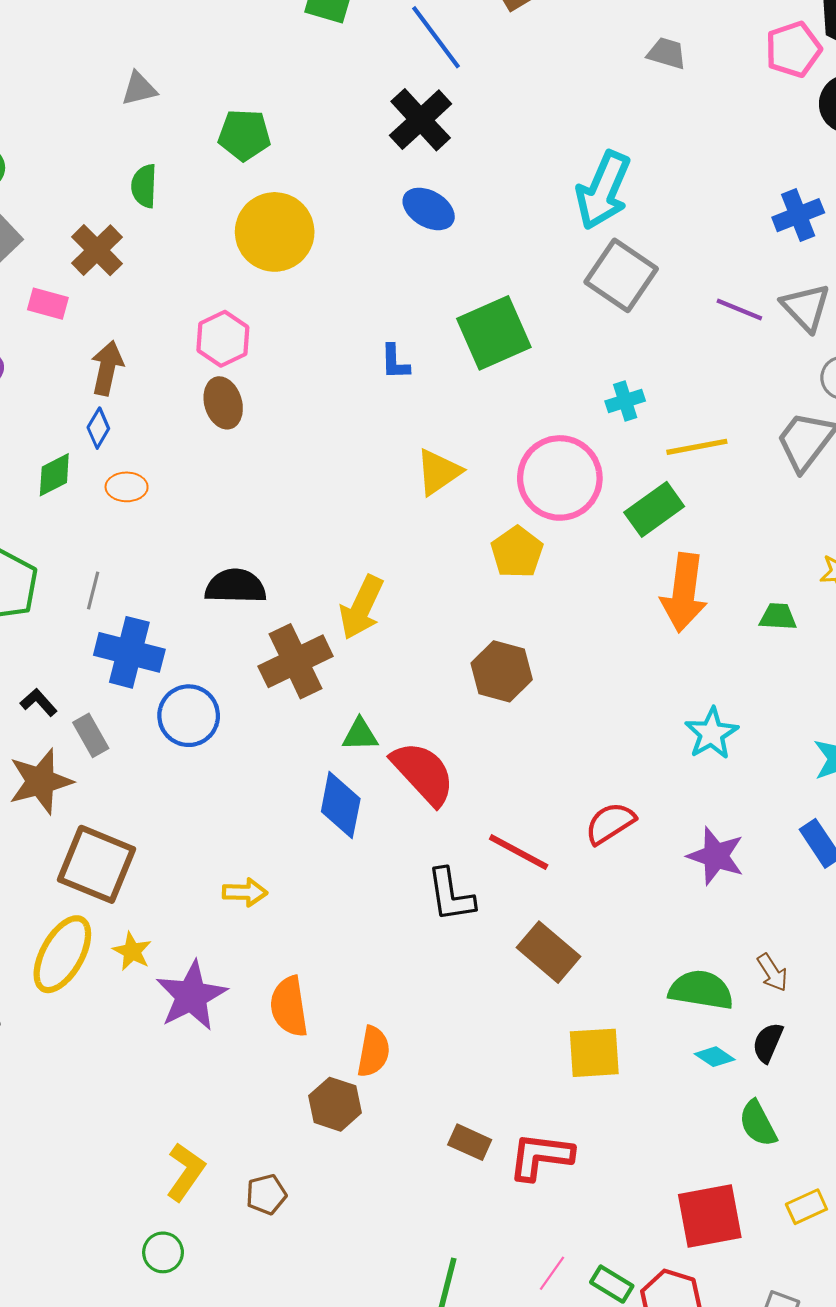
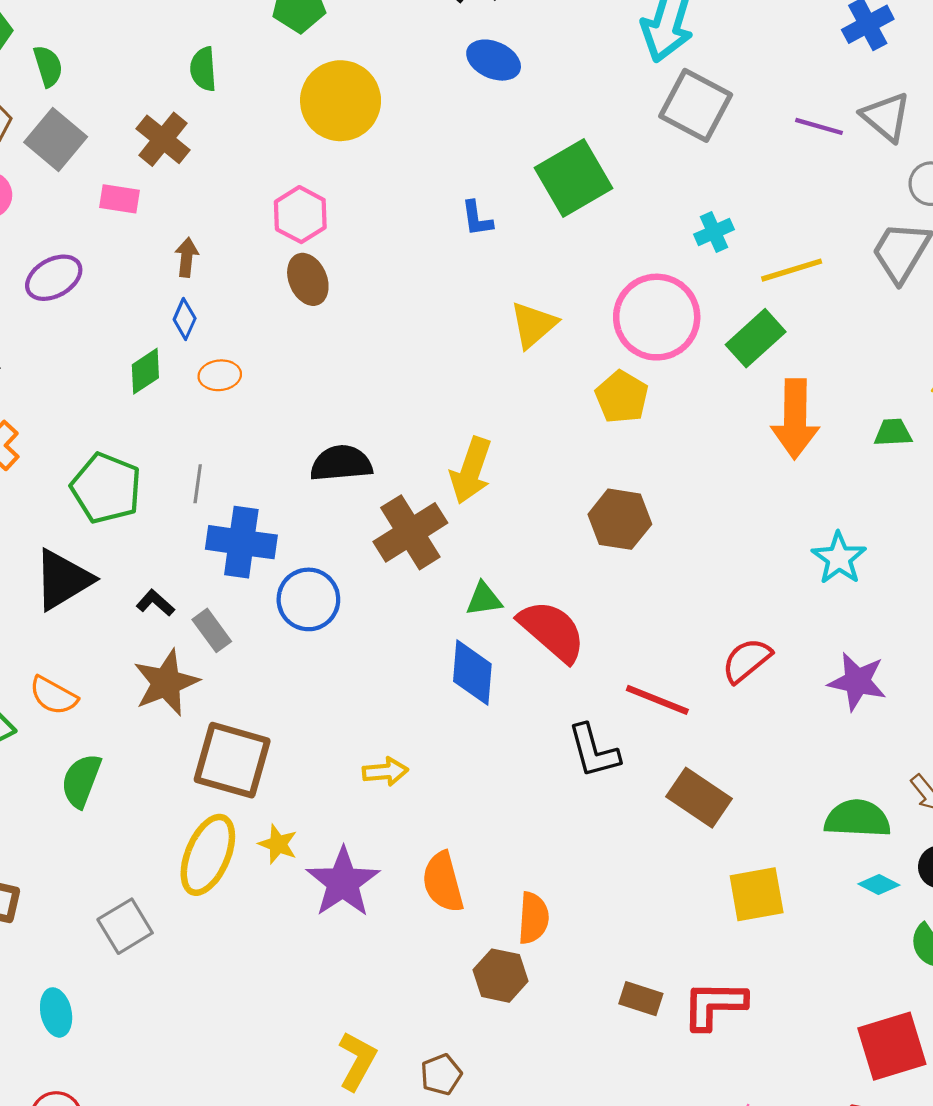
brown arrow: (107, 368) -> (187, 257), size x0.7

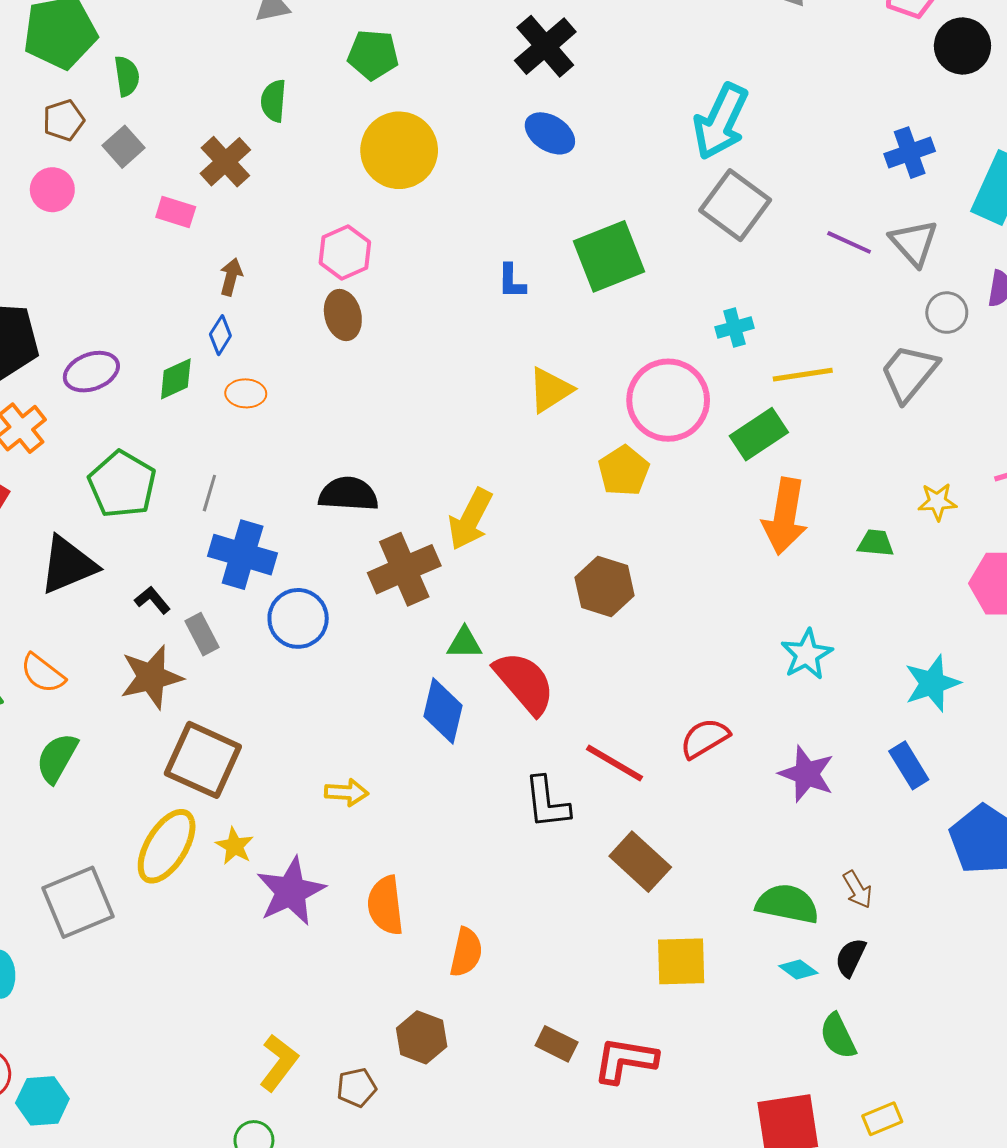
gray square: (56, 139) -> (124, 147), size x0.7
purple ellipse: (54, 278) -> (91, 372), moved
gray square: (125, 926) -> (78, 902), size x1.4
brown hexagon: (500, 976) -> (422, 1037), moved

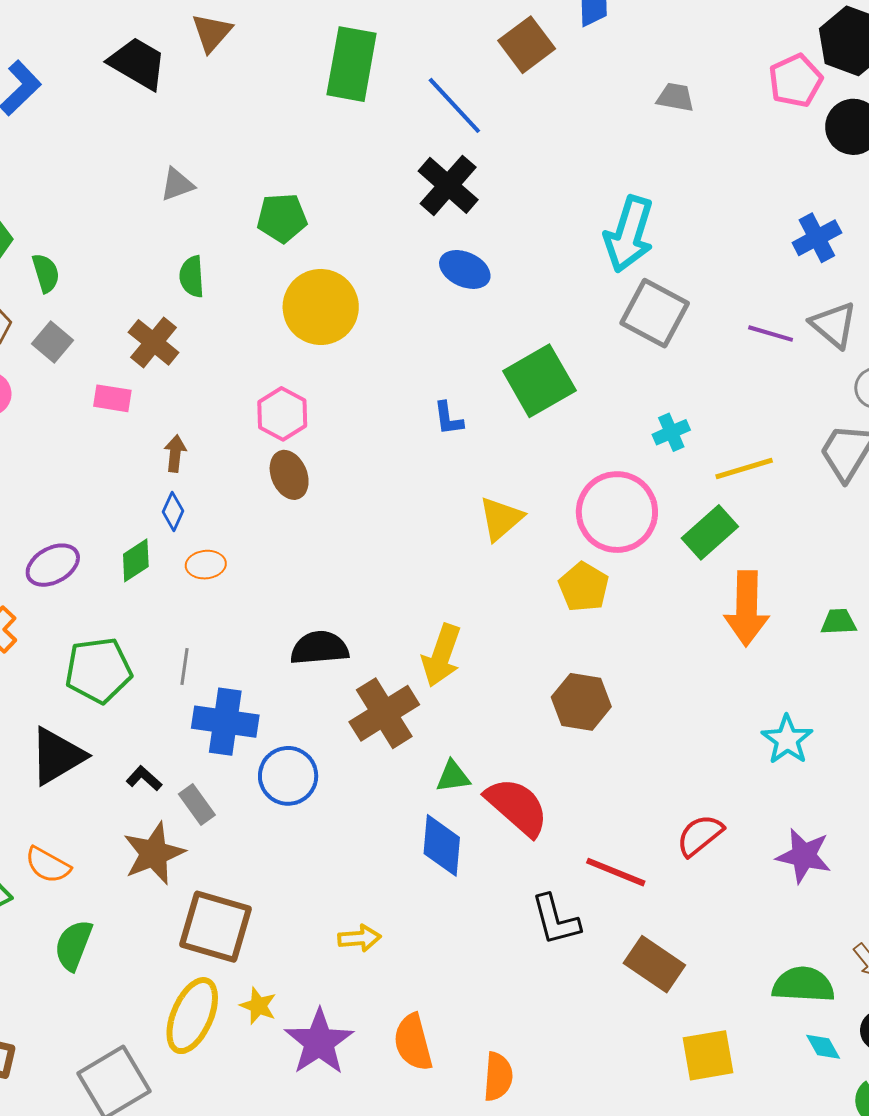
green pentagon: (122, 484) -> (98, 670), turned -30
cyan diamond: (798, 969) -> (823, 1047), turned 33

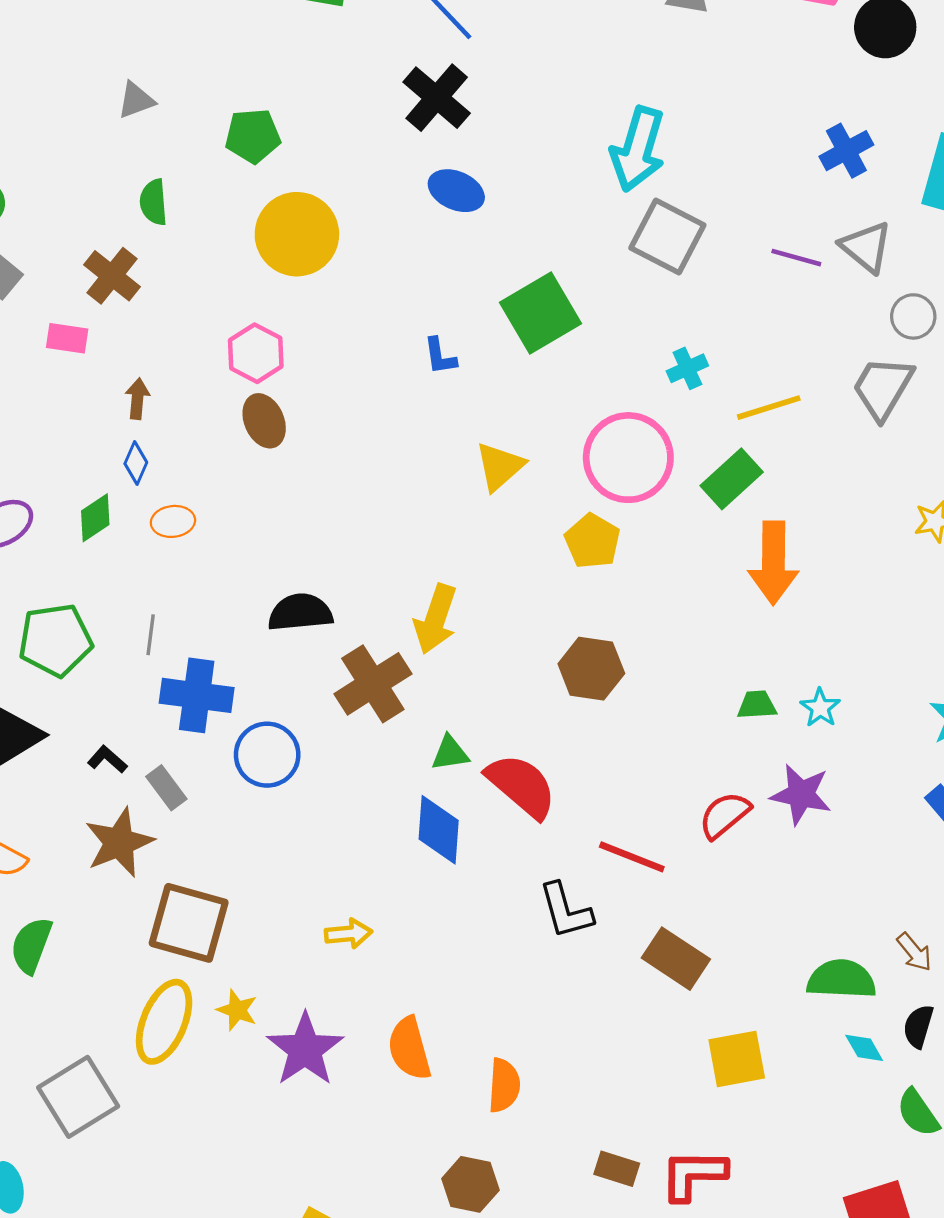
green trapezoid: (839, 622) -> (757, 705), moved
cyan star: (787, 740) -> (820, 708), size x0.7
purple star: (804, 856) -> (801, 794), moved

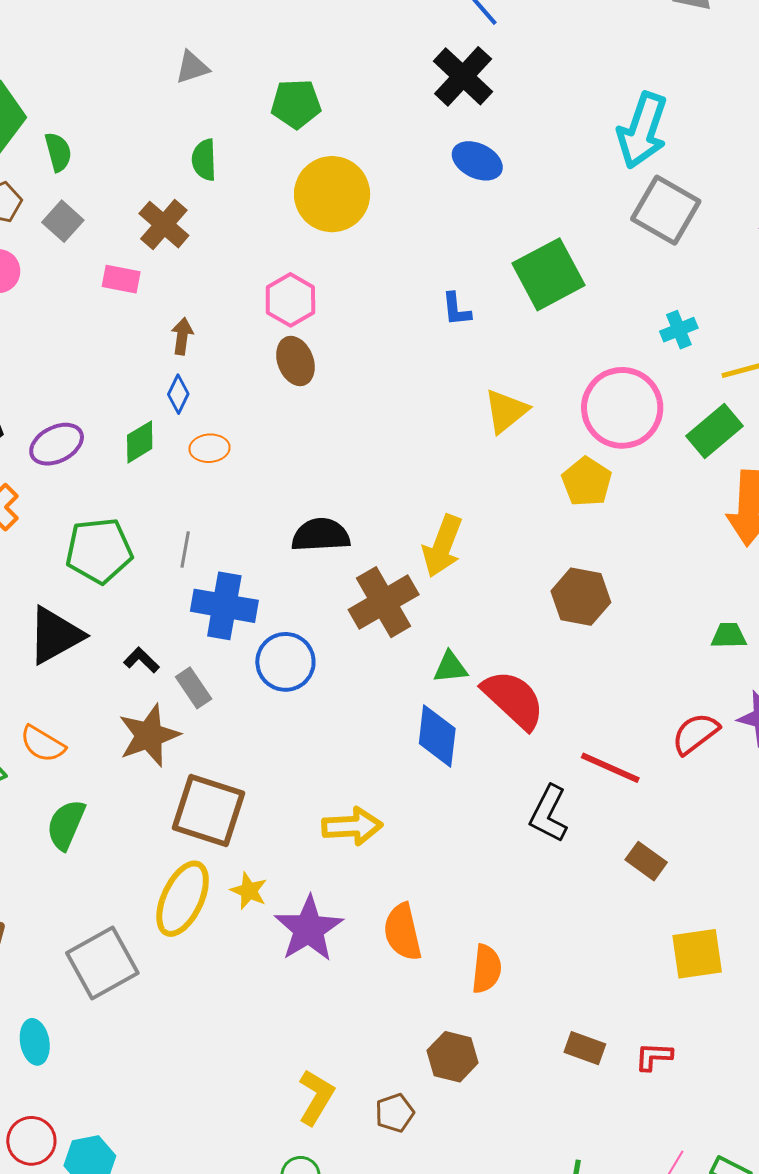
black L-shape: (566, 911) -> (549, 814), turned 40
yellow arrow: (348, 934) -> (352, 826), size x1.4
brown rectangle: (676, 959) -> (646, 861), size x0.7
red L-shape: (693, 1175) -> (654, 1056), size x0.6

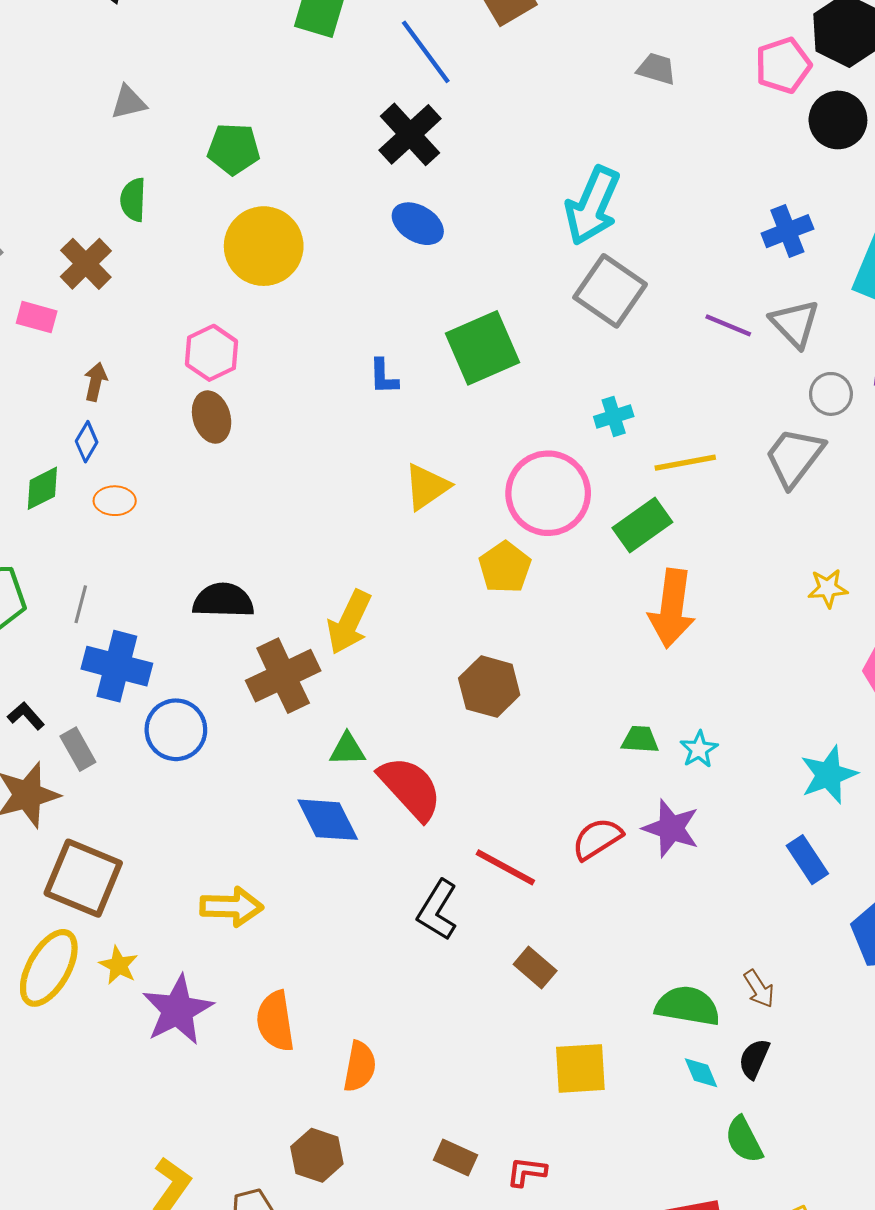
blue diamond: (437, 736) -> (328, 820), turned -38

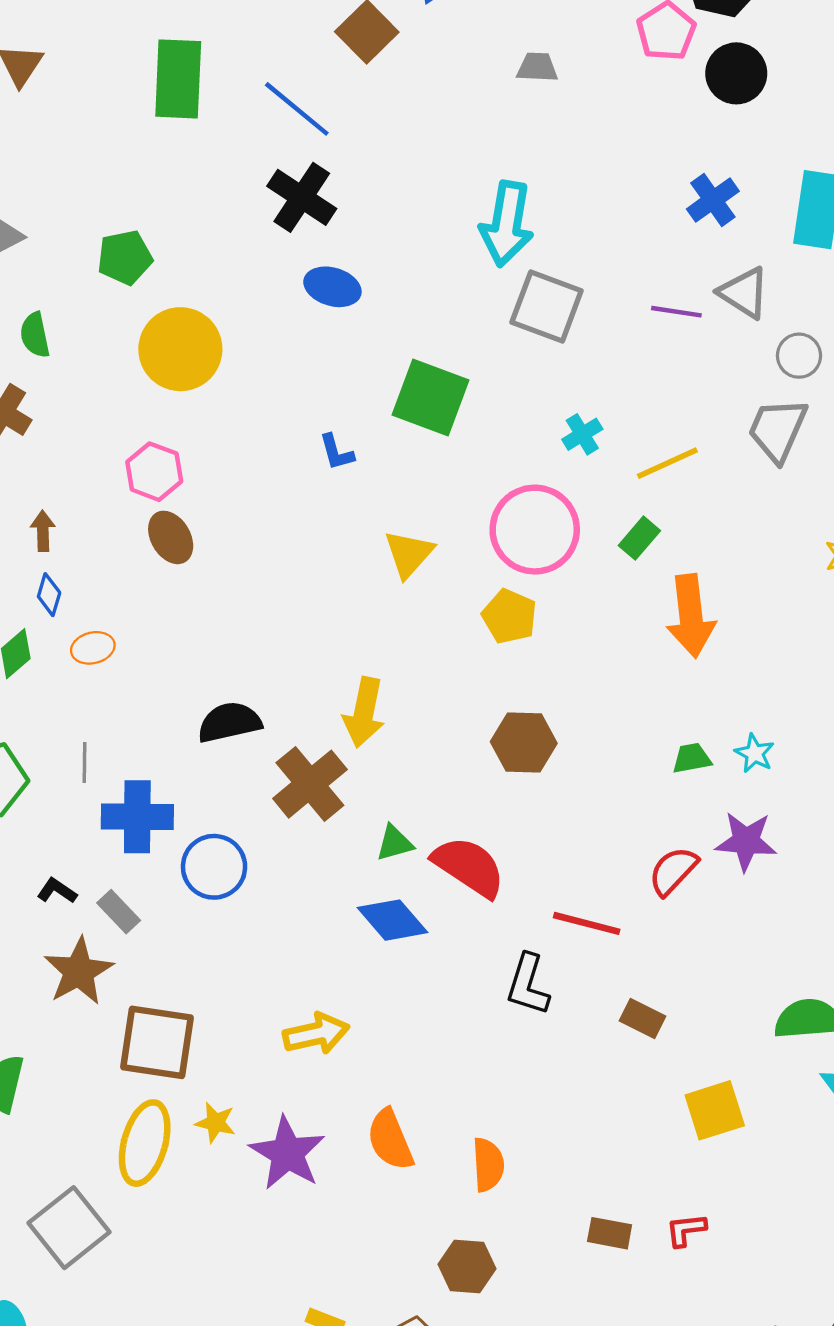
green square: (483, 348) -> (431, 397), turned -32
green rectangle: (642, 525) -> (639, 538), size x0.7

